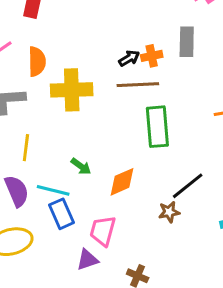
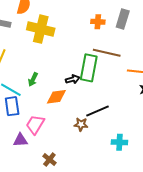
black arrow: (129, 58) -> (73, 79), moved
brown line: (138, 85) -> (107, 53), moved
green arrow: (81, 166) -> (33, 79), turned 64

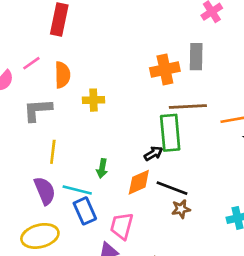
orange cross: (98, 22) -> (165, 70), size x1.5
yellow cross: (41, 29) -> (94, 100), size x0.6
black line: (97, 111) -> (172, 188), moved, turned 60

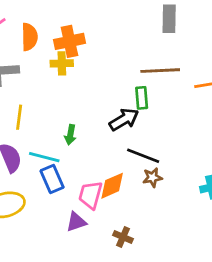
orange cross: (165, 70) -> (69, 41), moved
green rectangle: (170, 133) -> (142, 98), size x0.6
black arrow: (153, 153) -> (124, 119), size x1.5
orange diamond: (139, 182) -> (112, 186), moved

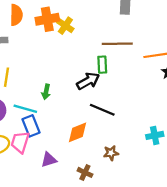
yellow cross: (62, 63) -> (65, 26), moved, turned 35
brown star: (152, 177) -> (111, 153), moved
pink trapezoid: (90, 195) -> (20, 142), moved

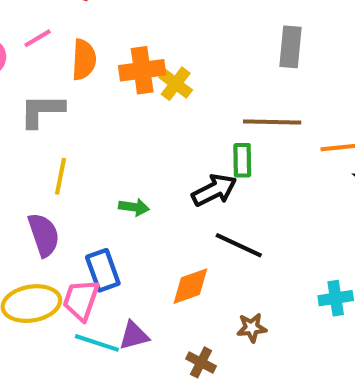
green arrow: (46, 92) -> (134, 207), turned -96
cyan line: (25, 109) -> (97, 343), moved

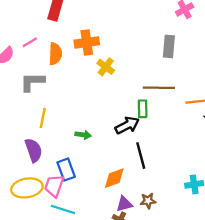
orange cross: (142, 70) -> (87, 42), moved
black line: (239, 245) -> (141, 156), turned 50
purple triangle: (134, 336) -> (124, 204), moved

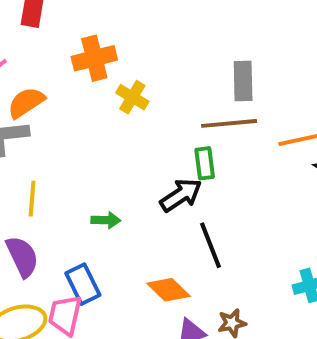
gray rectangle: (169, 46) -> (243, 81), moved
orange semicircle: (55, 54) -> (26, 103), moved, turned -120
orange diamond: (114, 178) -> (169, 290), turned 70

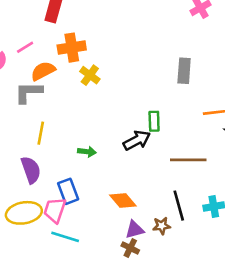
orange cross: (94, 58) -> (72, 48), moved
yellow cross: (132, 97) -> (90, 75), moved
brown line: (229, 123) -> (188, 160), moved
black line: (210, 245) -> (179, 206), moved

